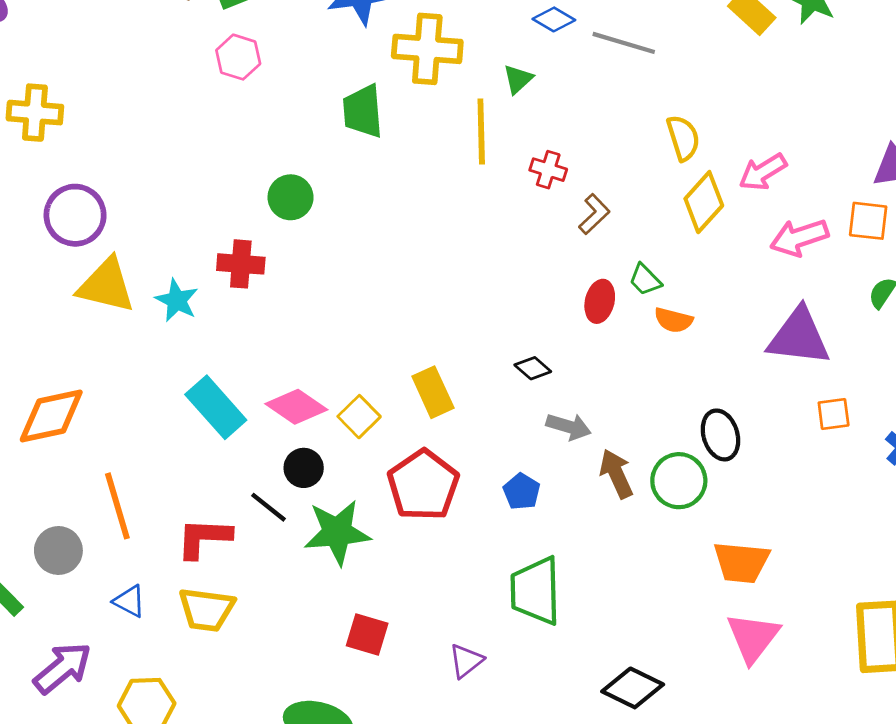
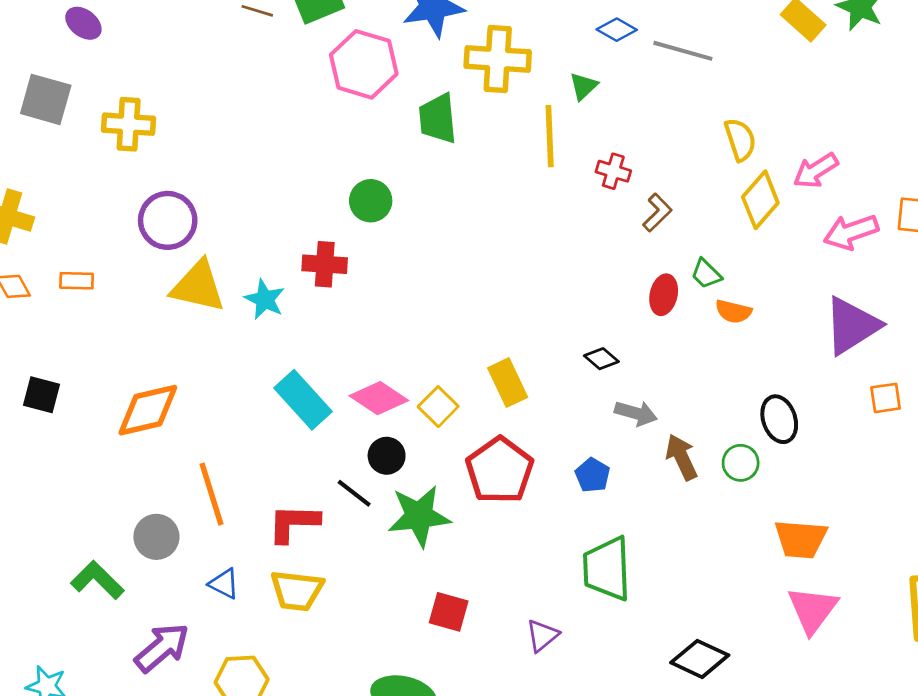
pink hexagon: (238, 57) -> (364, 64), moved, size x1.6
purple triangle: (799, 337) -> (852, 326), turned -38
green circle: (679, 481) -> (741, 463), size x0.7

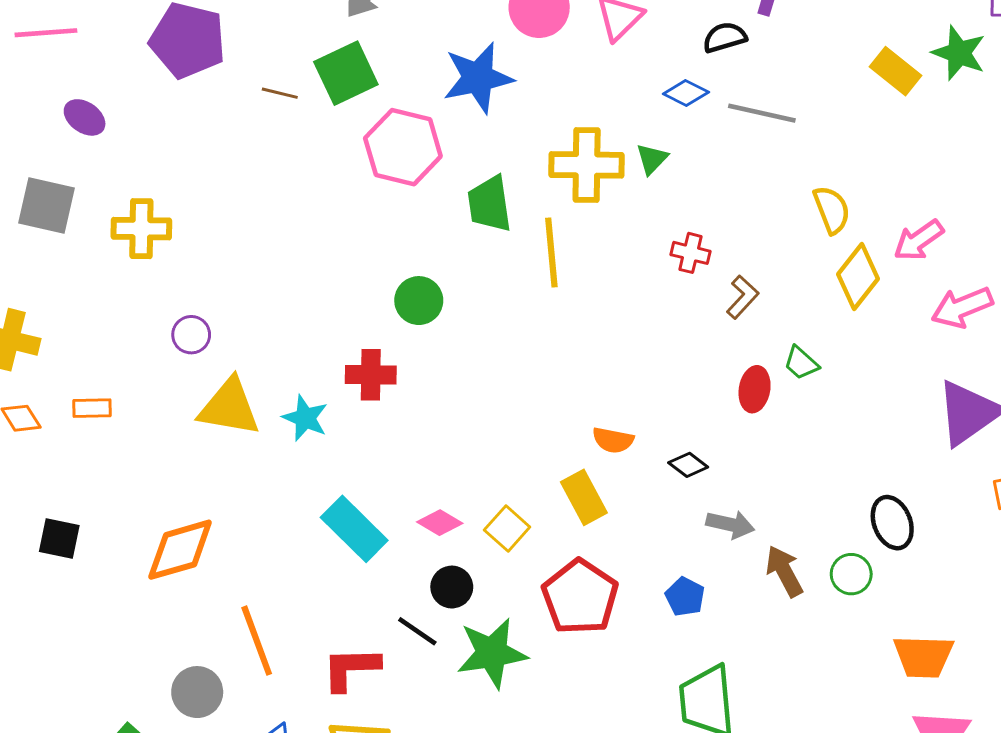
yellow cross: (498, 59) -> (587, 165), moved
yellow line: (550, 136) -> (551, 253), moved
purple circle: (168, 220) -> (191, 335), size x0.6
orange semicircle: (733, 311) -> (613, 440), moved
pink diamond: (379, 398) -> (440, 523), size x0.7

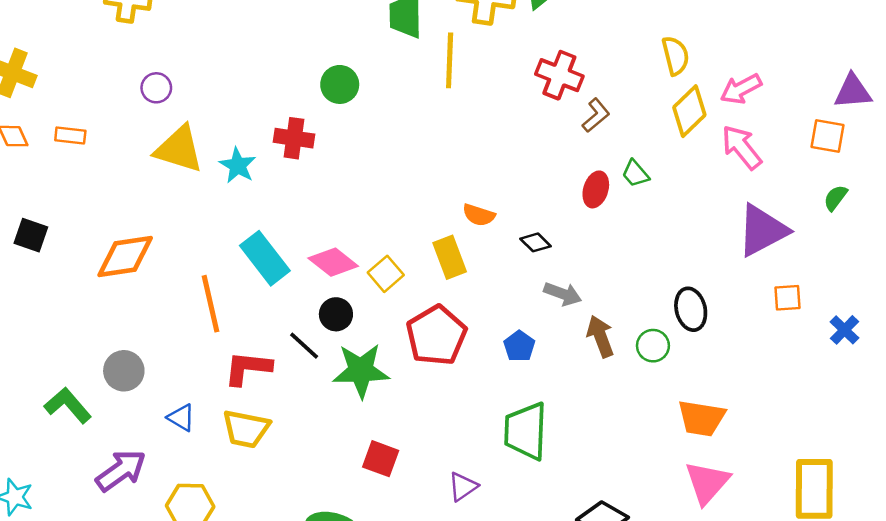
red cross: (691, 253) -> (559, 75), size x1.5
pink arrow: (962, 307) -> (742, 147), moved, turned 66
pink diamond: (440, 523) -> (333, 262), size x1.4
orange line: (257, 641) -> (210, 304), moved

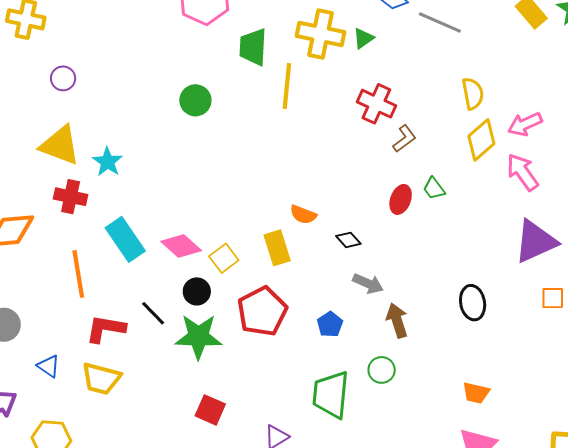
purple circle: (156, 88) -> (63, 78), moved
red cross: (294, 138) -> (71, 197), moved
black circle: (336, 314) -> (197, 291), moved
green circle: (653, 346) -> (382, 370), moved
orange trapezoid: (701, 418) -> (476, 393), size x0.7

